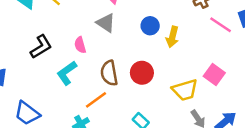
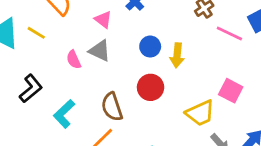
pink semicircle: (80, 45) -> (74, 60), moved
red circle: (142, 73) -> (151, 87), moved

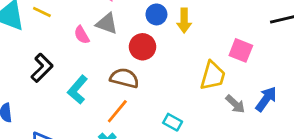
red circle: (151, 87) -> (143, 47), moved
brown semicircle: (112, 107) -> (124, 78), turned 128
yellow trapezoid: (200, 113) -> (213, 76), turned -44

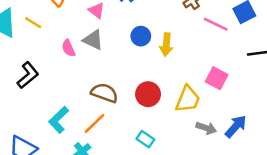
red circle: (143, 47) -> (148, 94), moved
cyan L-shape: (78, 90) -> (59, 120), moved
gray arrow: (235, 104) -> (206, 128), turned -30

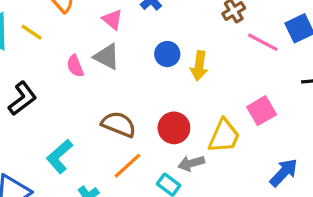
pink square: (217, 78) -> (262, 111), turned 30
orange line: (94, 123) -> (127, 166), moved
gray arrow: (206, 128) -> (191, 163), moved, turned 144

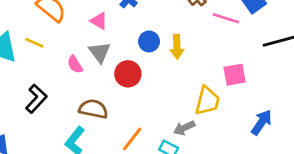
gray triangle: (107, 57) -> (100, 52), turned 35
pink square: (262, 111) -> (235, 75), turned 30
brown semicircle: (119, 124) -> (93, 109), moved
red circle: (174, 128) -> (128, 74), moved

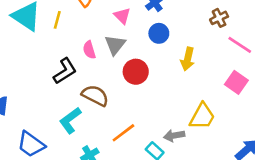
blue circle: (149, 41) -> (159, 33), moved
yellow line: (34, 43) -> (57, 20), turned 66
pink square: (235, 75) -> (236, 82), moved, turned 30
black L-shape: (36, 99) -> (65, 71), moved

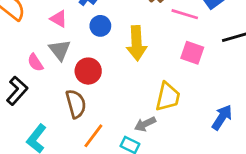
yellow arrow: (188, 59) -> (137, 43), size x1.4
brown semicircle: (95, 95) -> (76, 104), moved, turned 64

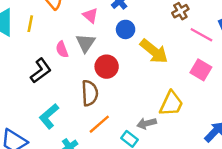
yellow arrow: (137, 43) -> (154, 51), turned -60

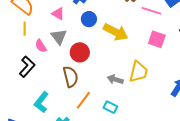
yellow line: (30, 24) -> (25, 29), moved
gray arrow: (147, 123) -> (115, 79), moved, turned 42

